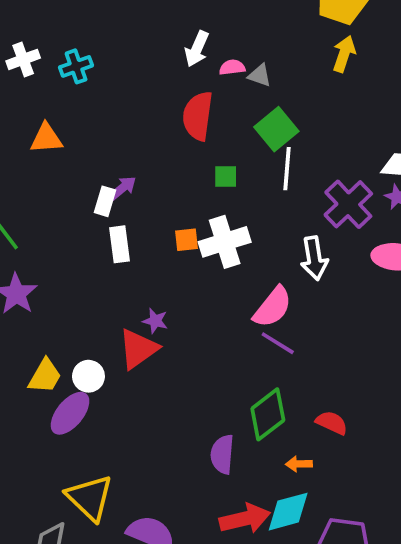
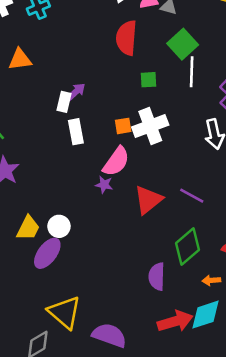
pink semicircle: (273, 307) -> (116, 162), moved
red triangle: (138, 349) -> (148, 200), moved

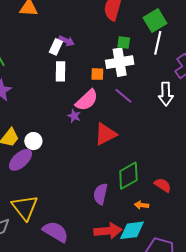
purple arrow: (76, 92) -> (67, 41), turned 56
white cross: (150, 126) -> (120, 62), moved
purple line: (192, 196) -> (123, 96), moved

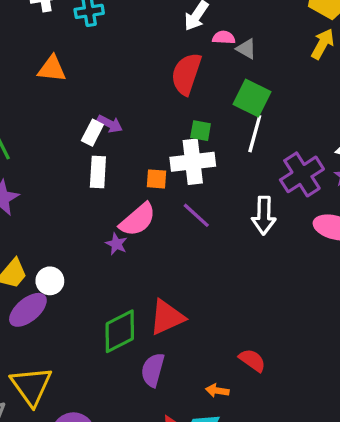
green square: (155, 21) -> (252, 98), turned -35
red triangle: (105, 134) -> (167, 317), moved
green diamond: (128, 176) -> (120, 331), moved

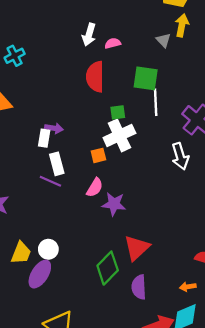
gray triangle: (246, 49) -> (163, 40), moved, turned 35
purple line: (196, 215) -> (50, 181), moved
pink semicircle: (138, 220) -> (95, 188), size x0.7
purple star: (116, 244) -> (114, 204), moved, size x1.5

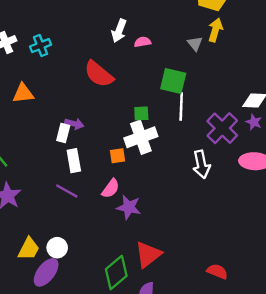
red semicircle: (95, 77) -> (99, 74), moved, turned -56
purple line: (50, 181) -> (67, 191), moved

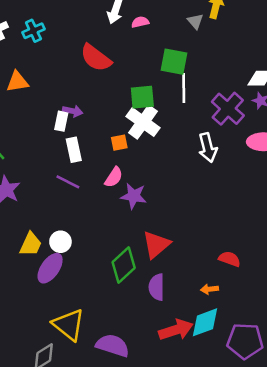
green square: (141, 113) -> (142, 97), size x1.5
white cross: (141, 137) -> (143, 122), turned -32

